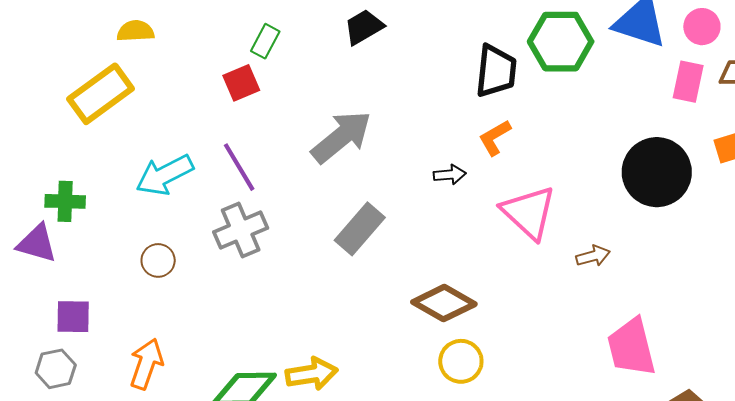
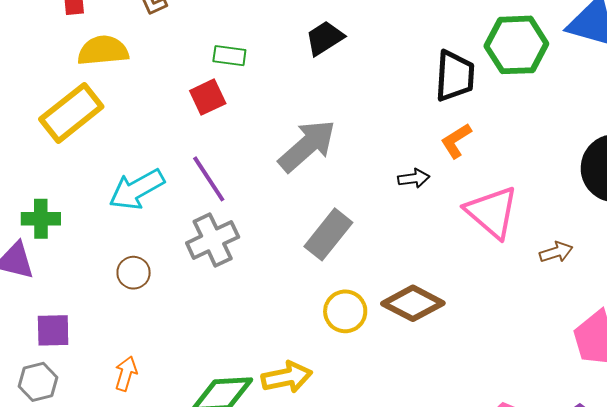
yellow semicircle: (135, 31) -> (103, 51), size x1.4
green rectangle: (265, 41) -> (229, 56), turned 72
yellow circle: (461, 361) -> (345, 311), moved
orange arrow: (146, 364) -> (126, 374), size x0.7

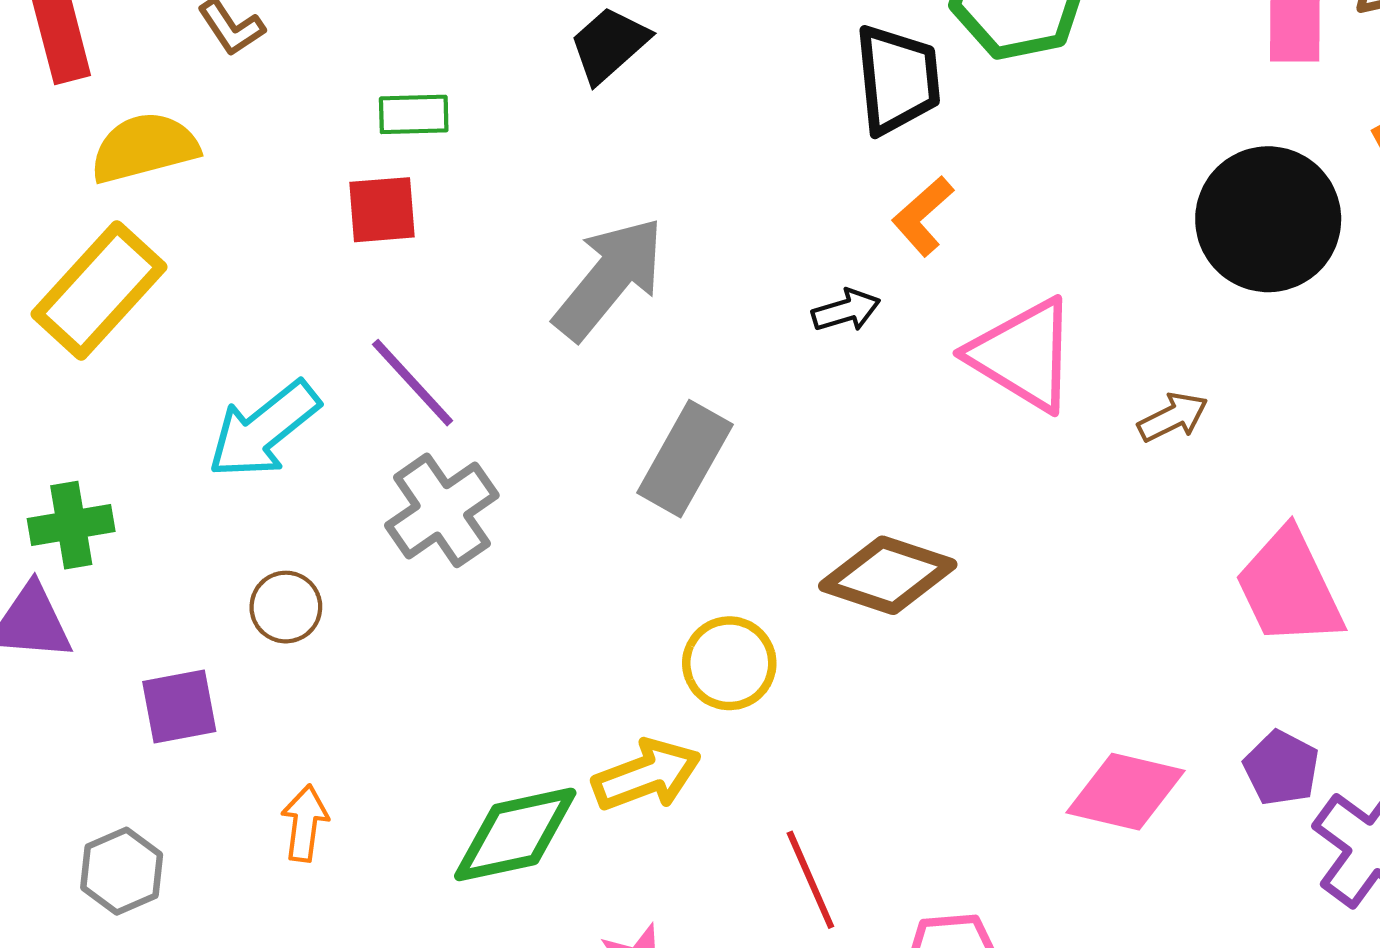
red square: (208, 97) -> (382, 210), turned 30
yellow circle: (345, 311) -> (729, 663), moved
purple square: (53, 330) -> (179, 707), moved

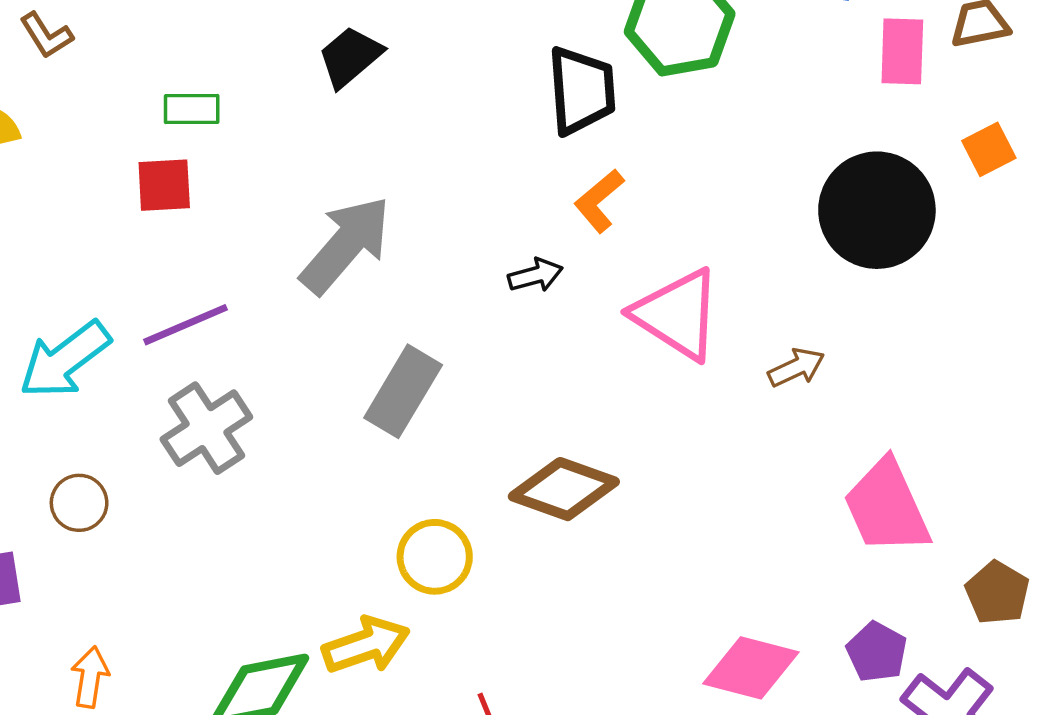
purple line: (413, 383) -> (185, 325), turned -72

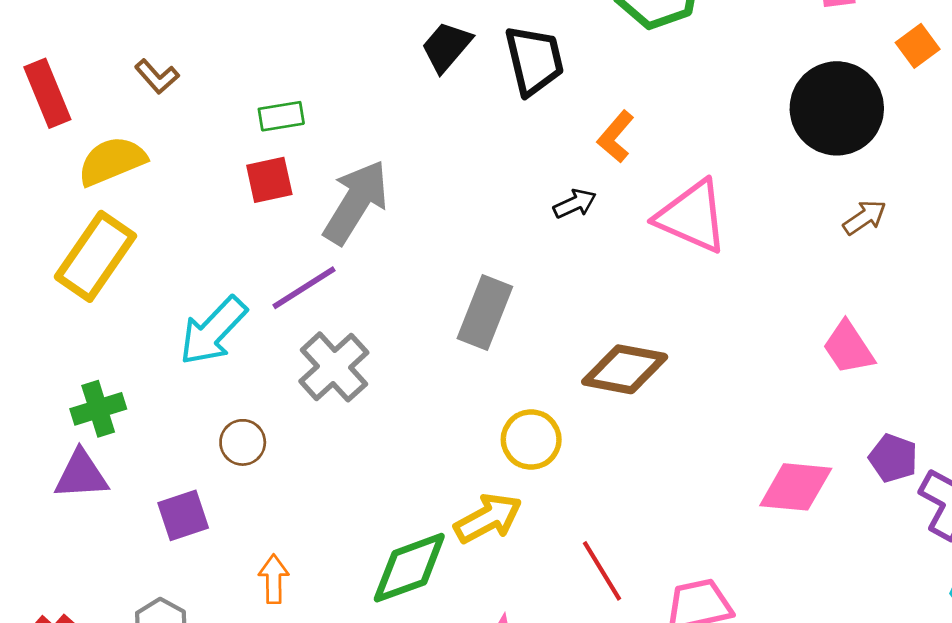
black trapezoid: (350, 57) -> (446, 47), moved
black trapezoid: (581, 90) -> (534, 60), moved
gray arrow: (346, 245) -> (356, 202), moved
brown arrow: (796, 367) -> (865, 217), moved
pink trapezoid: (887, 507) -> (848, 348), moved, size x0.7

